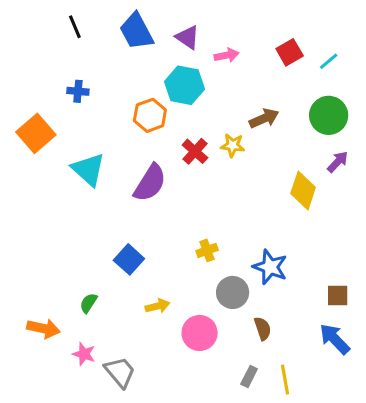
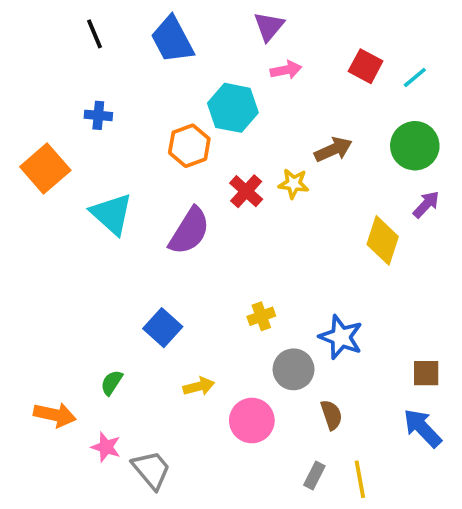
purple triangle: (188, 37) -> (269, 26), moved, turned 36
red square: (290, 52) -> (366, 66), turned -32

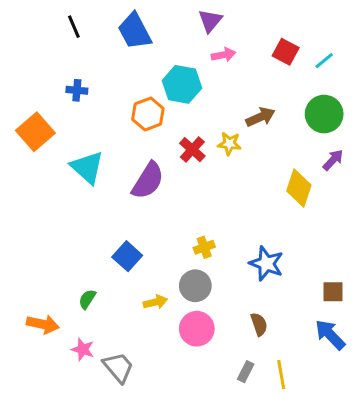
gray circle: (294, 369) -> (195, 286), moved

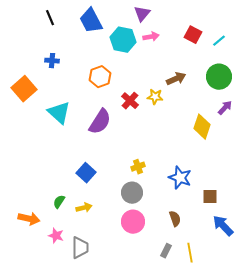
cyan hexagon: (182, 84) -> (123, 40), moved
brown square: (333, 292) -> (210, 197), moved
yellow arrow: (155, 302) -> (84, 208), moved
gray trapezoid: (118, 367) -> (80, 248), turned 40

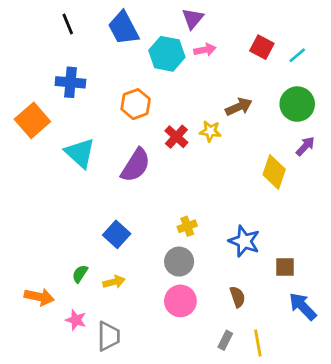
blue cross: (52, 61) -> (70, 82), size x1.5

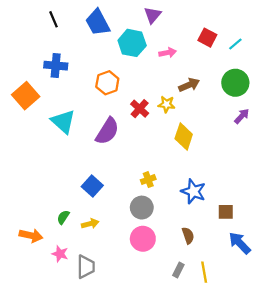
pink arrow: (205, 50) -> (168, 53), moved
yellow diamond: (274, 172) -> (184, 137), moved

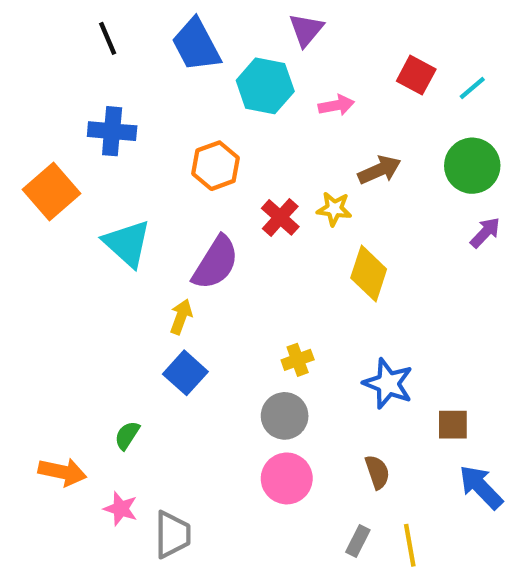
yellow arrow: (90, 224) -> (181, 317), moved, turned -56

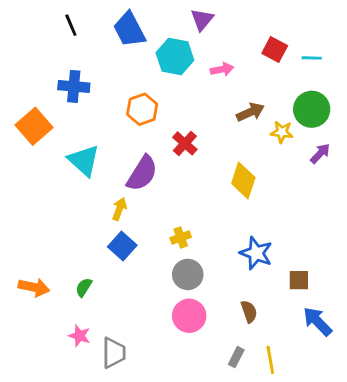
cyan line: (472, 88) -> (312, 58), turned 42
yellow star: (334, 209) -> (282, 132), moved
yellow cross: (298, 360) -> (181, 237), moved
orange arrow: (62, 472) -> (34, 287), moved

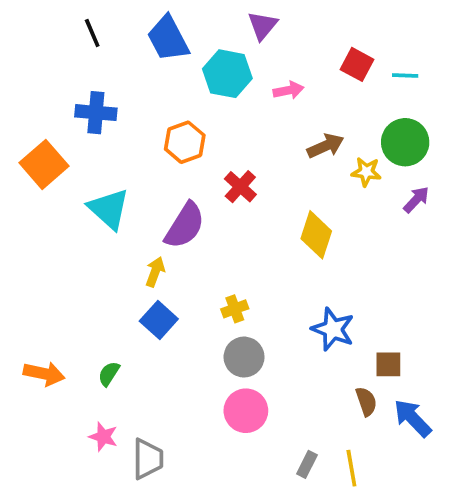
brown semicircle: (249, 312) -> (366, 401), moved

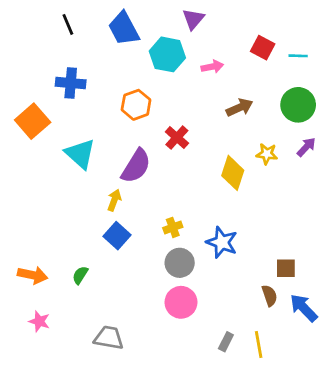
yellow star: (366, 172) -> (267, 154), moved
blue star: (333, 329) -> (222, 242), moved
pink star: (103, 437) -> (39, 321), moved
gray trapezoid: (148, 459) -> (109, 338), turned -80

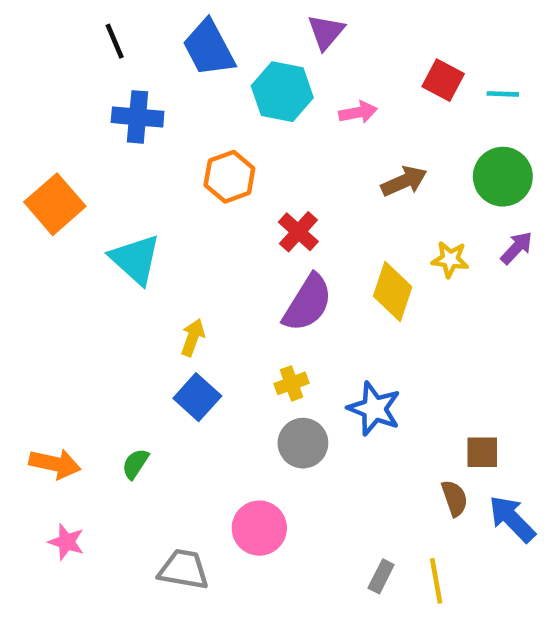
blue cross: (71, 83) -> (138, 117), moved
purple semicircle: (136, 166) -> (308, 303), moved
pink circle: (181, 302) -> (259, 528), moved

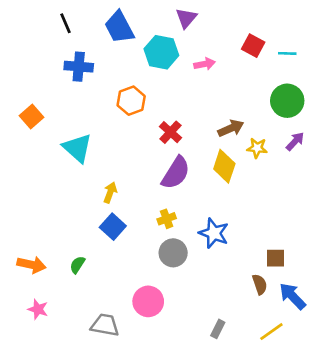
brown arrow: (404, 181) -> (231, 128), moved
orange square: (55, 204) -> (31, 116), size x0.7
yellow line: (436, 581) -> (271, 332), moved, turned 65

